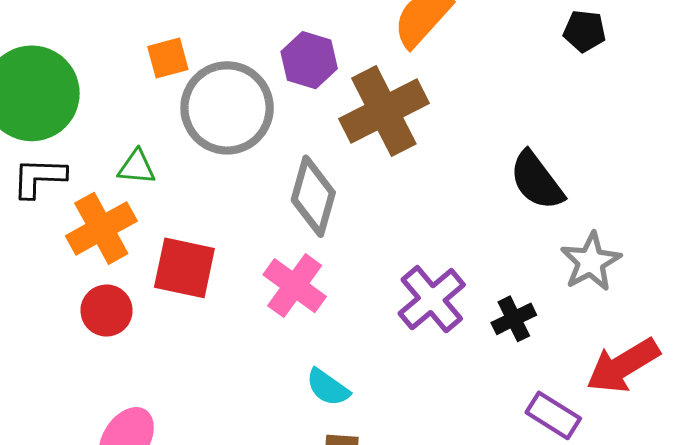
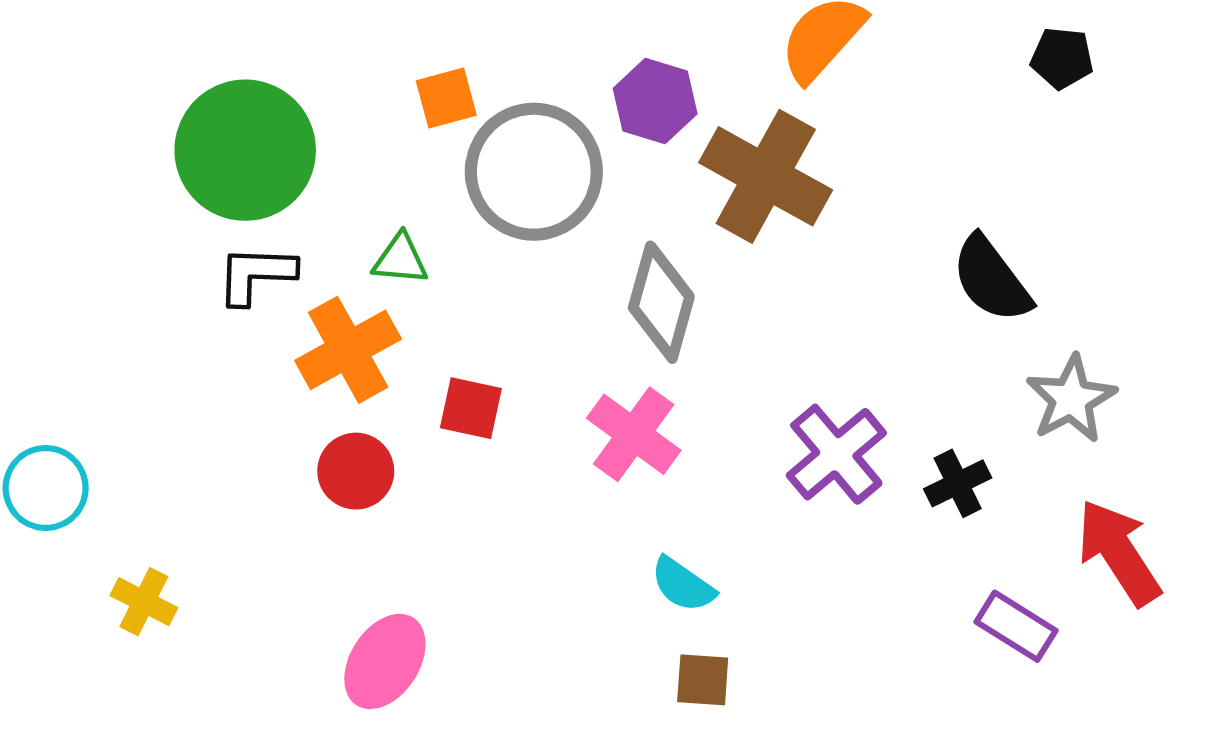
brown cross: (384, 111) -> (766, 176), turned -34
red square: (184, 268) -> (471, 408), size x0.7
red arrow: (623, 366) -> (1119, 552), turned 88

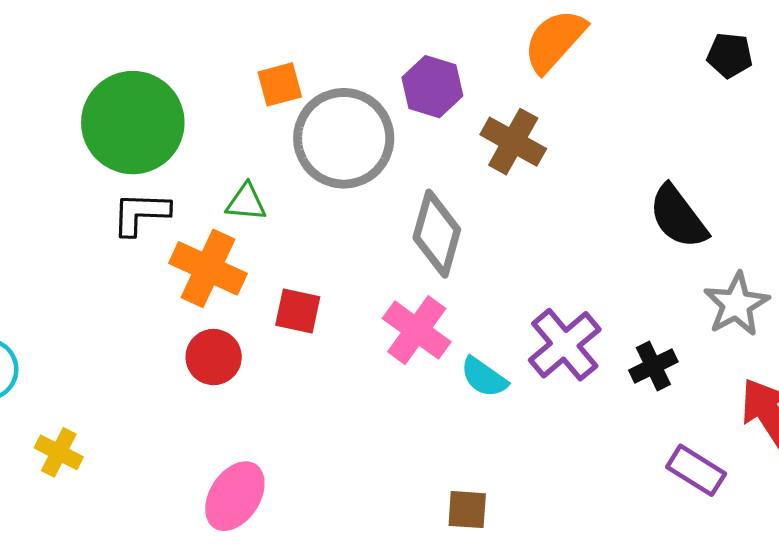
brown cross: (766, 176) -> (513, 142), size x0.7
orange cross: (348, 350) -> (208, 268), turned -36
cyan semicircle: (683, 585) -> (484, 377), moved

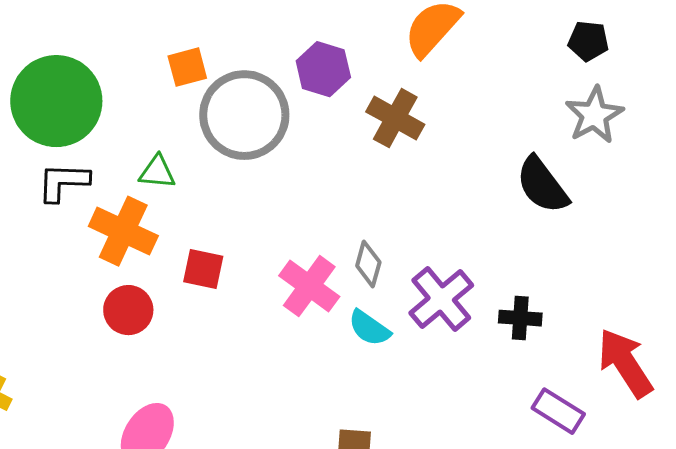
gray diamond: (437, 234) -> (368, 264), moved, size x0.6
gray star: (736, 304) -> (594, 115), moved
black cross: (653, 366) -> (520, 318), turned 30

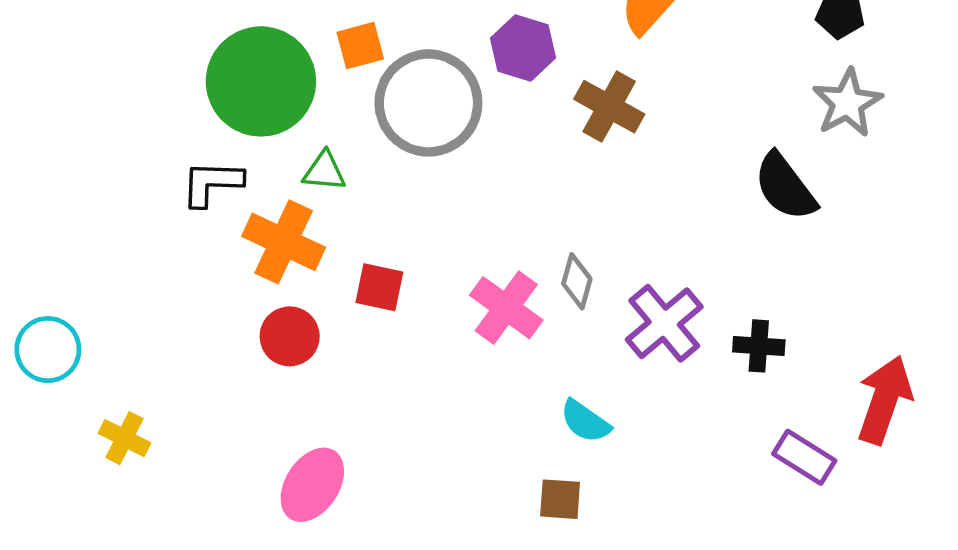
green circle: (56, 101) -> (261, 81), moved
cyan semicircle: (369, 328) -> (585, 421), moved
red arrow: (625, 363) -> (884, 400), turned 52

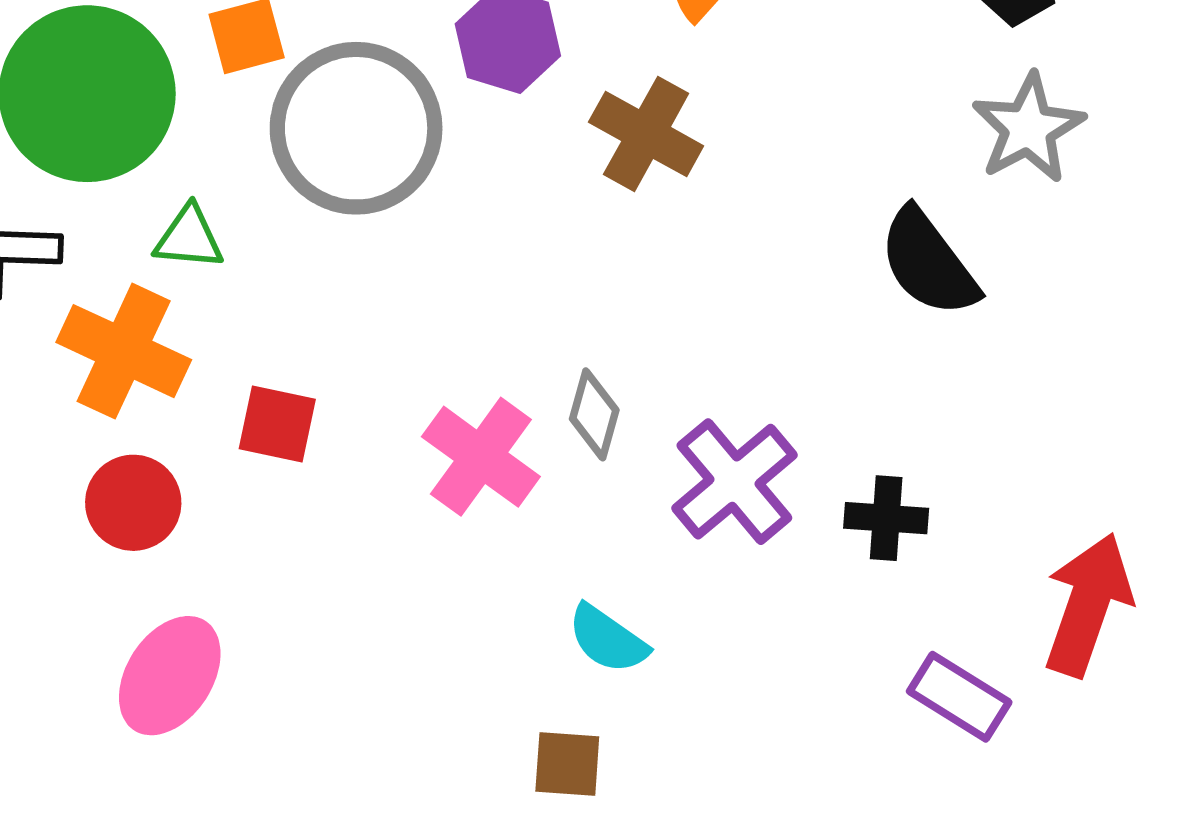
pink ellipse: (312, 485) -> (170, 676), moved

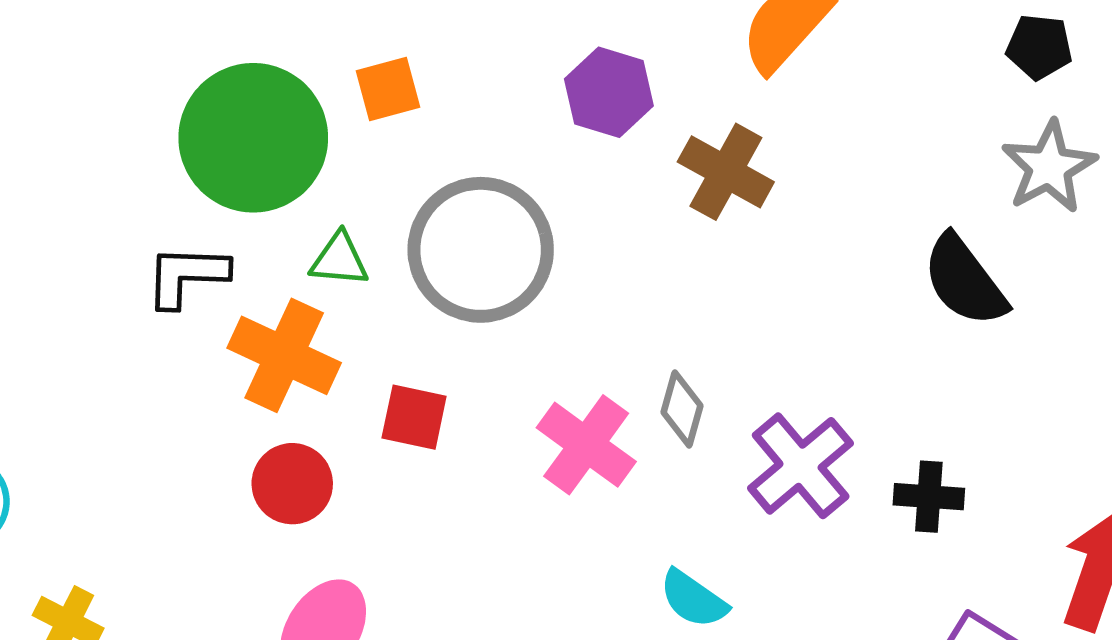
gray circle: (356, 128) -> (481, 250), moved

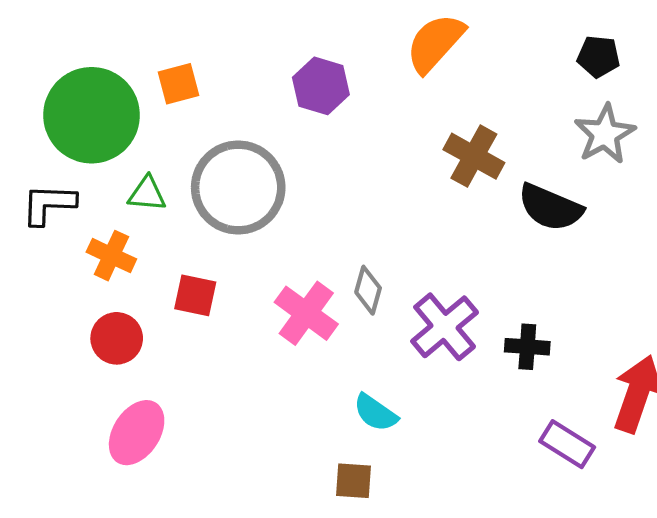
brown cross: (726, 172) -> (474, 156), moved
black semicircle: (965, 281) -> (550, 207), turned -30
orange cross: (284, 355) -> (111, 256), size x0.7

